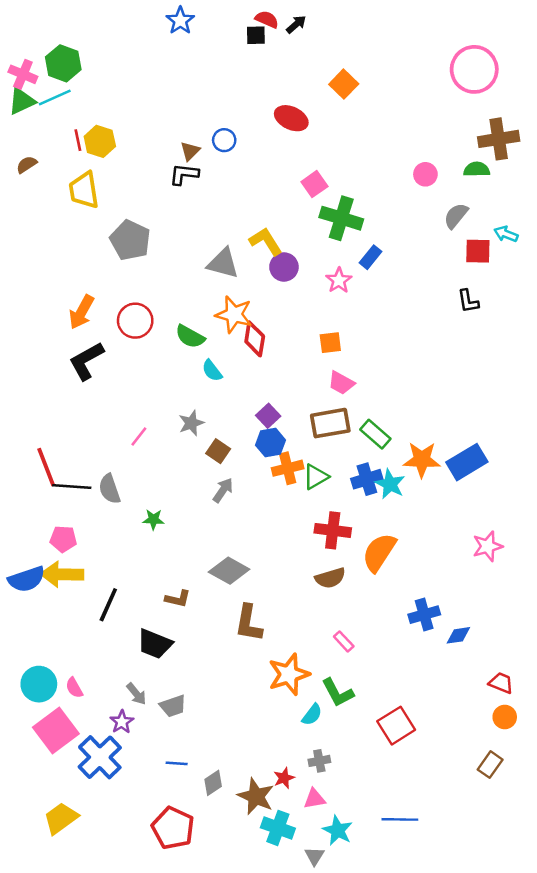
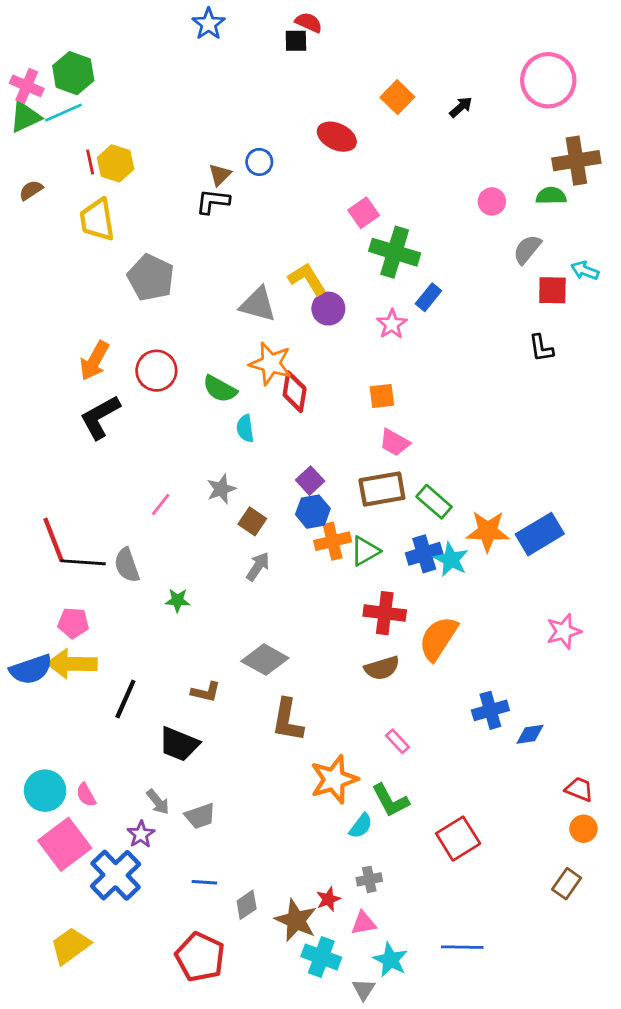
black arrow: (296, 24) -> (461, 107), moved
cyan semicircle: (212, 371) -> (245, 428), turned 30

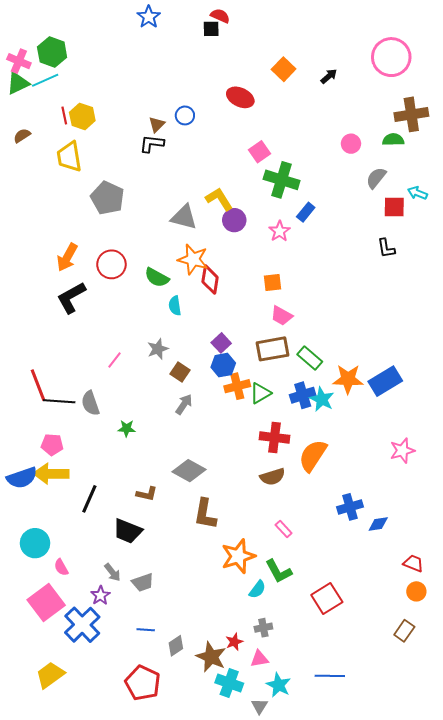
cyan circle: (45, 791) -> (35, 543), moved

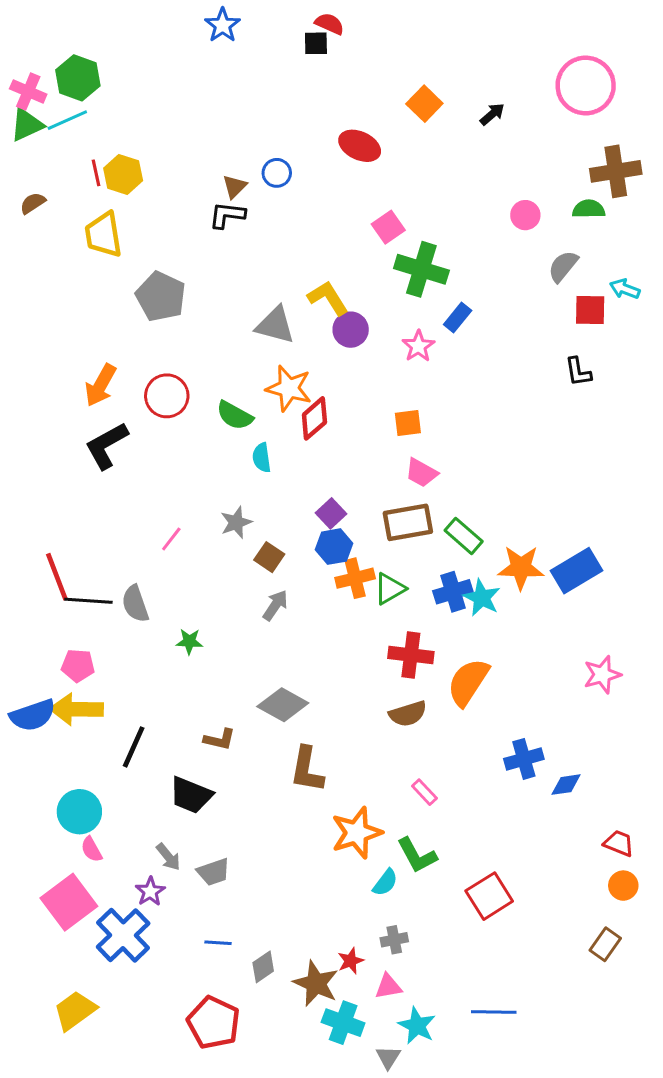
red diamond: (210, 279) -> (314, 418), turned 40
cyan circle: (35, 543) -> (79, 812), moved

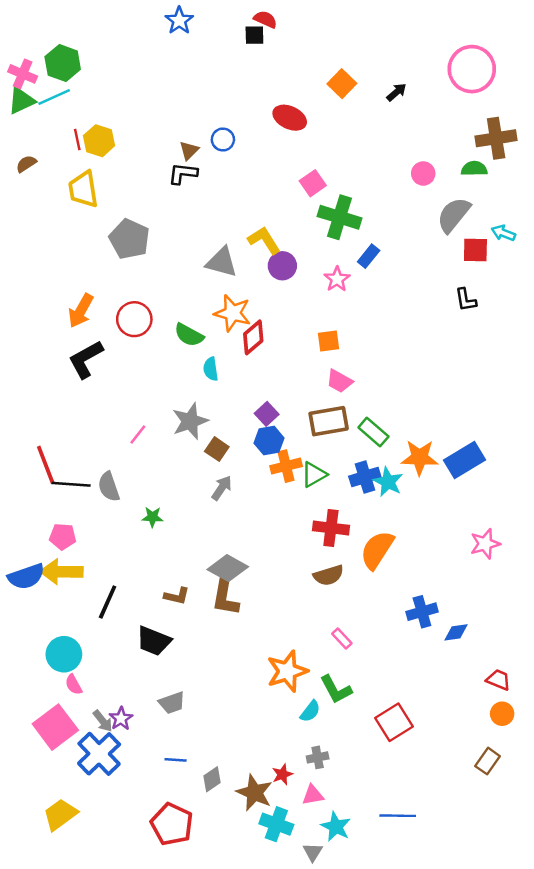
gray semicircle: (563, 266) -> (454, 215), size x1.4
gray star: (236, 522) -> (190, 421), size x1.4
brown L-shape: (307, 770) -> (225, 597), moved
gray arrow: (168, 857) -> (103, 721), moved

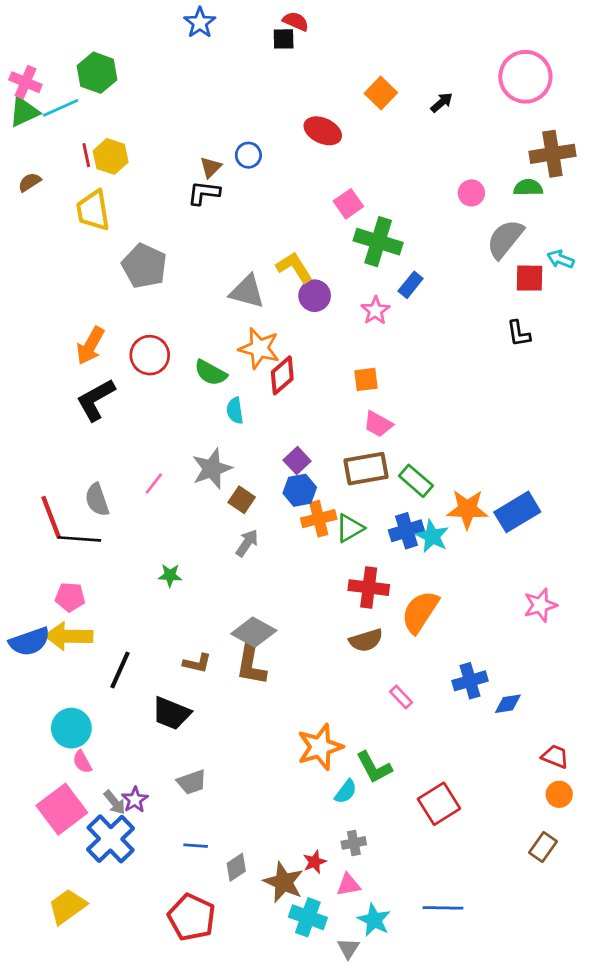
green hexagon: (63, 63) -> (97, 73), moved
gray semicircle: (109, 487) -> (97, 500), moved
pink rectangle: (342, 638) -> (401, 697), moved

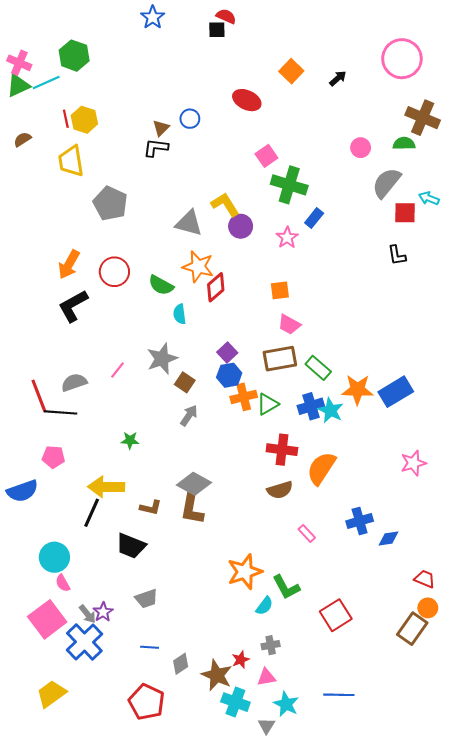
brown cross: (552, 154) -> (423, 118), turned 32
gray semicircle: (97, 500) -> (74, 382), turned 90
yellow arrow: (69, 636) -> (106, 487), moved
brown rectangle: (543, 847) -> (412, 629), moved, size x1.4

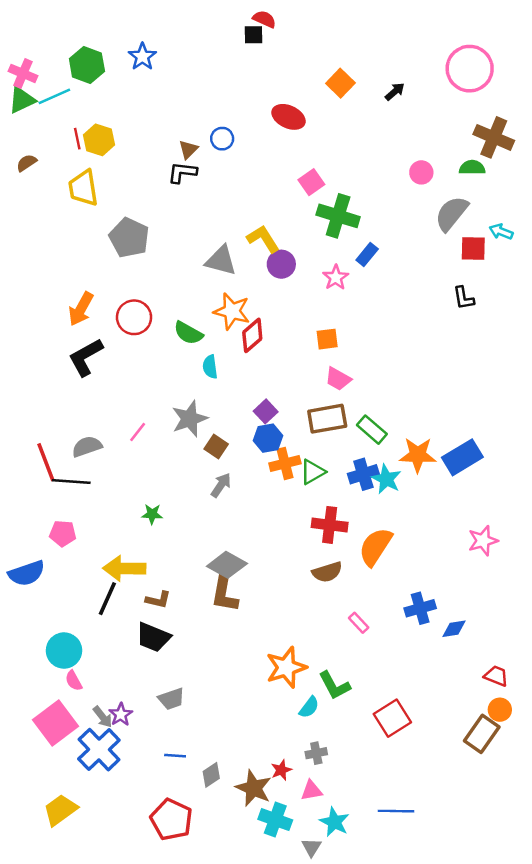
blue star: (153, 17) -> (142, 57), moved
brown L-shape: (151, 508) -> (158, 600), moved

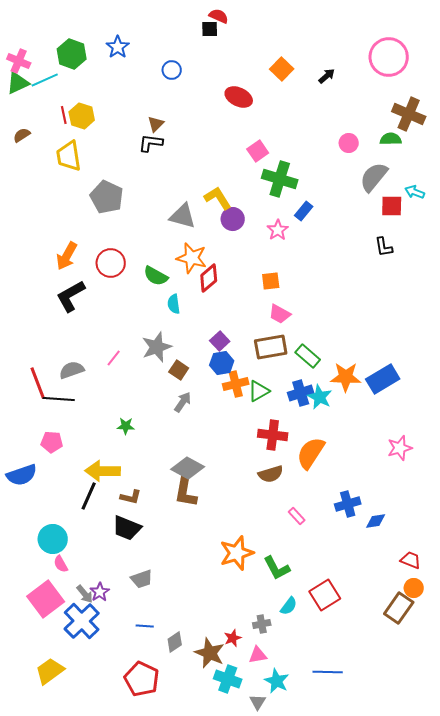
blue circle: (222, 139) -> (172, 70), moved
cyan semicircle: (309, 707) -> (289, 606), moved

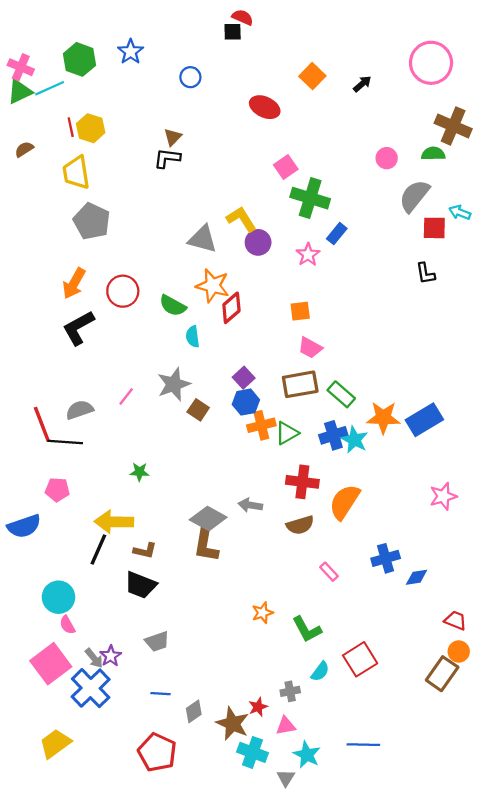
gray pentagon: (107, 197) -> (92, 221), moved
gray arrow: (183, 402) -> (250, 505), moved, turned -115
orange star: (237, 553) -> (262, 613), size x0.6

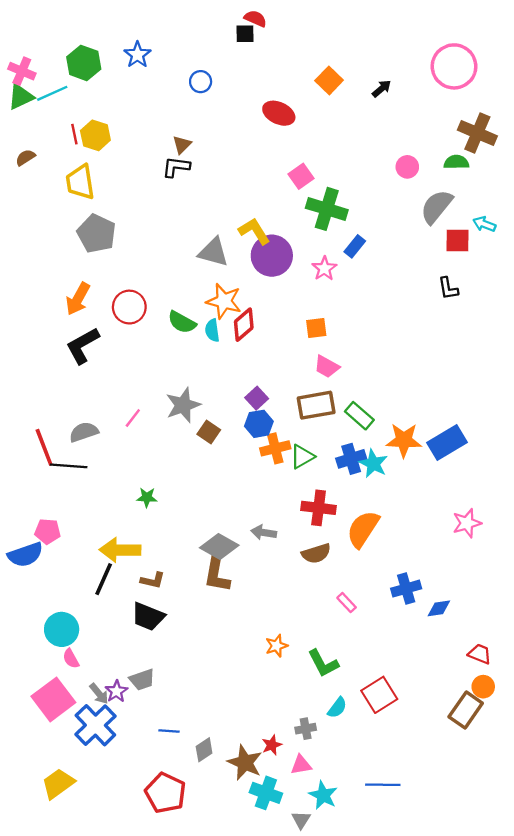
purple circle: (258, 242) -> (272, 256), size x1.5
cyan semicircle: (193, 337) -> (212, 330), moved
pink pentagon: (57, 490) -> (48, 531), moved
gray trapezoid: (157, 642) -> (142, 680), moved

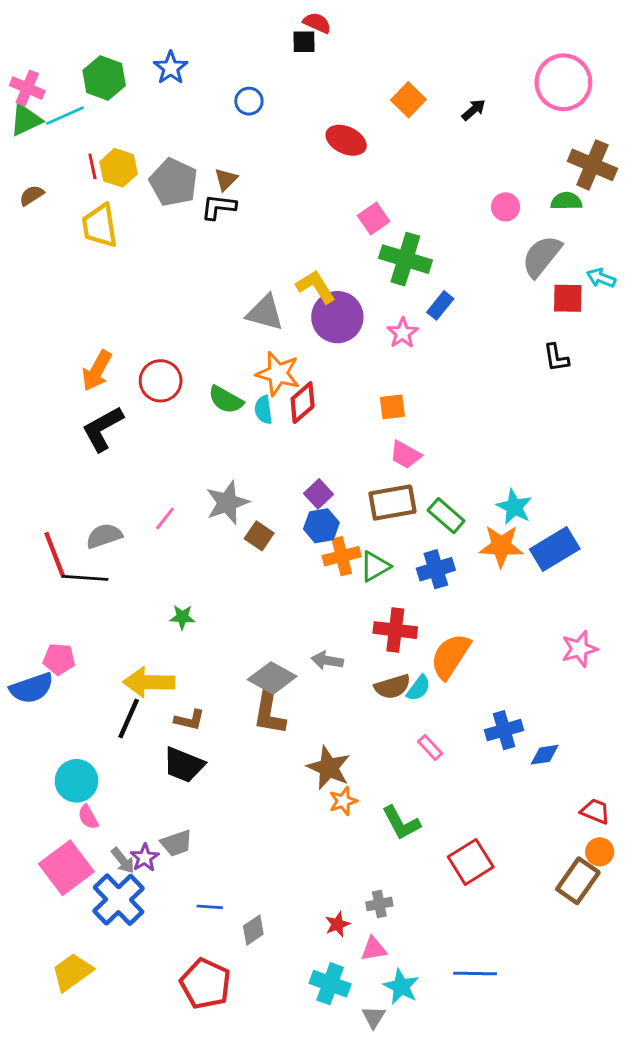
gray pentagon: (97, 233) -> (174, 182), moved
cyan star: (373, 464) -> (514, 507), moved
cyan semicircle: (337, 708) -> (419, 688), moved
brown star: (245, 763) -> (329, 768), moved

